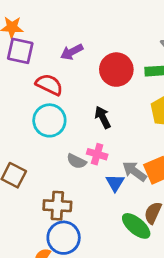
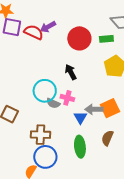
red semicircle: (49, 85) -> (34, 32), moved
cyan circle: (49, 120) -> (45, 91), moved
gray arrow: (135, 171) -> (94, 109), turned -36
green ellipse: (136, 226) -> (80, 147), moved, turned 45

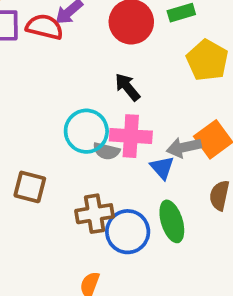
pink cross: (67, 98) -> (131, 136), size x1.5
blue circle: (45, 157) -> (128, 232), moved

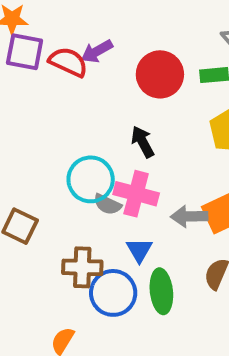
blue triangle: (162, 168) -> (139, 250), moved

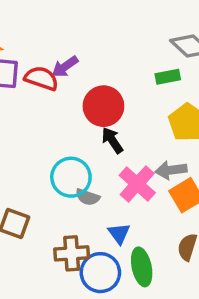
red circle: (160, 74) -> (103, 106), moved
pink cross: (136, 194) -> (137, 184), moved, turned 33
gray arrow: (189, 216) -> (171, 170), moved

